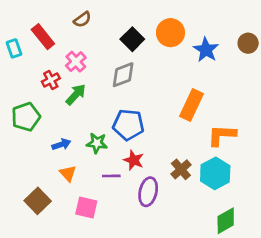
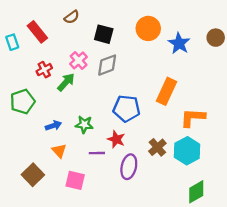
black square: (132, 39) -> (104, 34), moved, turned -30
pink cross: (76, 62) -> (79, 60), moved
blue pentagon: (128, 125) -> (127, 108), moved

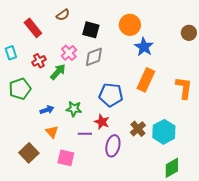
cyan rectangle: (12, 42) -> (11, 53), moved
blue star: (179, 43) -> (144, 47), moved
orange L-shape: (193, 118) -> (184, 88), moved, turned 95

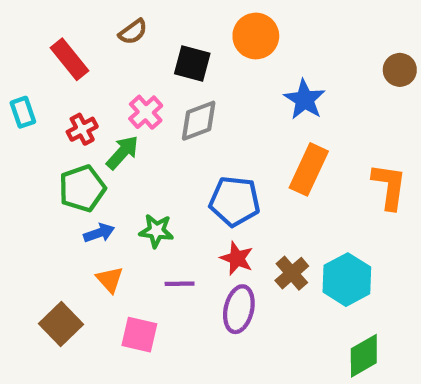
orange circle: (130, 25) -> (256, 36), moved
green pentagon: (20, 89) -> (82, 188), moved
red star: (102, 122) -> (237, 258), moved

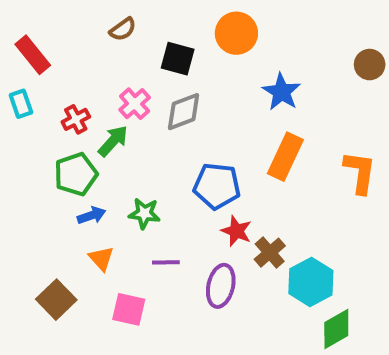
red rectangle: (69, 59) -> (33, 55), moved
red star: (237, 258) -> (236, 231), moved
cyan hexagon: (347, 280) -> (311, 282), moved

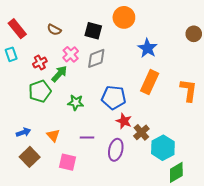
brown semicircle: (123, 29) -> (54, 30), moved, turned 64
green star: (144, 213) -> (76, 103), moved
blue arrow: (91, 215) -> (23, 132), moved

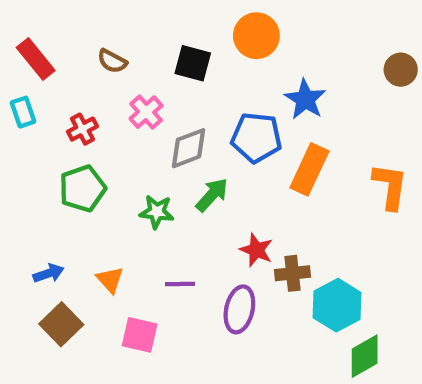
gray diamond: (96, 58) -> (189, 148), moved
green arrow: (59, 74) -> (212, 195), moved
blue pentagon: (114, 97) -> (256, 138), moved
brown cross: (141, 132) -> (292, 273), turned 35

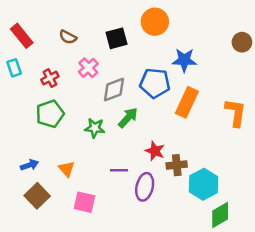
black square: (193, 63) -> (116, 38), turned -30
blue star: (305, 99) -> (184, 60), turned -30
purple line: (180, 284) -> (119, 170), moved

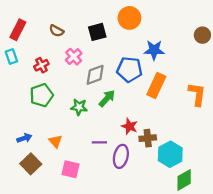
red rectangle: (22, 36) -> (18, 30), turned 66

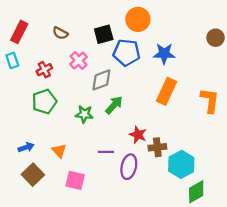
blue pentagon: (129, 69) -> (127, 53), moved

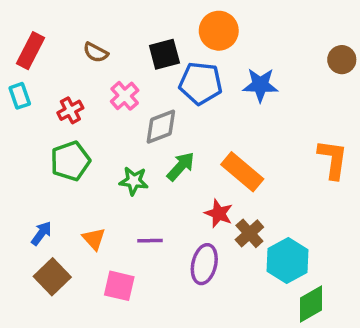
orange rectangle: (166, 91) -> (242, 172), moved, turned -75
blue arrow: (26, 147) -> (41, 233), turned -35
brown cross: (157, 147) -> (249, 233), turned -36
purple line: (106, 152) -> (150, 241), moved

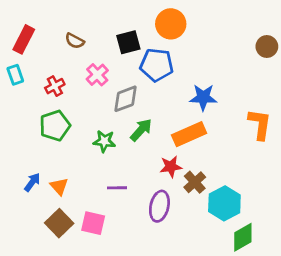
blue star: (260, 85) -> (203, 97), moved
orange rectangle: (242, 172) -> (189, 134), turned -64
red star: (219, 213) -> (171, 167), turned -30
orange triangle: (94, 239) -> (59, 186), moved
brown square: (52, 277) -> (59, 223), moved

